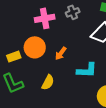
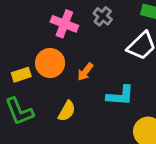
gray cross: (73, 12) -> (103, 16), turned -32
pink cross: (45, 18) -> (64, 24), turned 30

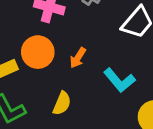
cyan L-shape: (120, 96) -> (119, 80), turned 52

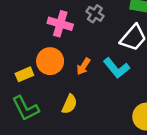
cyan L-shape: (119, 80) -> (116, 68), moved

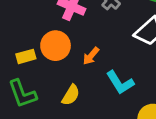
cyan L-shape: (116, 68) -> (120, 83), moved

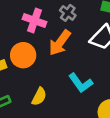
orange arrow: (91, 56) -> (60, 43), moved, size x1.6

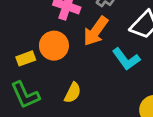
cyan L-shape: (81, 83) -> (126, 59), moved

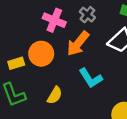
cyan L-shape: (126, 59) -> (91, 78), moved

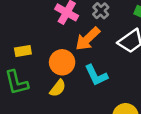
orange circle: (41, 54) -> (62, 62), moved

